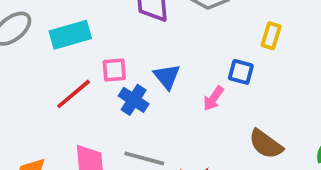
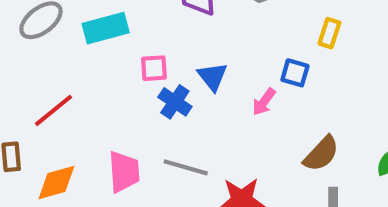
red line: (74, 94) -> (53, 110), moved
brown semicircle: (266, 144) -> (321, 154), turned -84

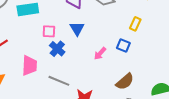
blue square: (295, 73) -> (123, 45), moved
blue triangle: (212, 77) -> (77, 29), moved
pink trapezoid: (124, 172) -> (29, 66), moved

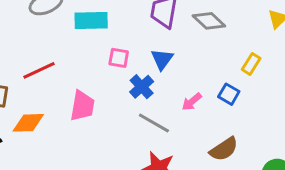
blue cross: (57, 49) -> (142, 87), moved
gray line: (59, 81) -> (154, 123), moved

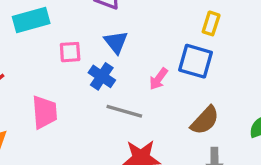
blue square: (229, 94) -> (196, 61), size x1.5

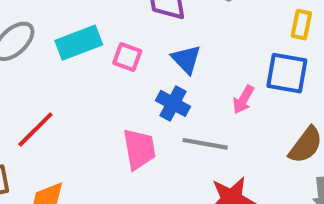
pink square: (70, 52) -> (127, 57), moved, turned 30
pink trapezoid: (45, 112) -> (139, 149), moved

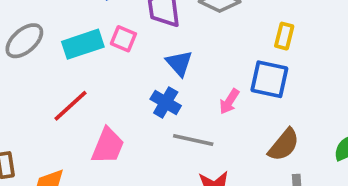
pink square: (127, 57) -> (123, 39), moved
red line: (35, 130) -> (71, 106), moved
pink trapezoid: (139, 149) -> (108, 146), moved, turned 30

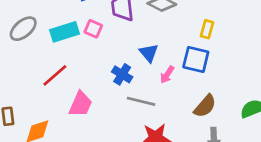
blue triangle: (179, 63) -> (149, 53), moved

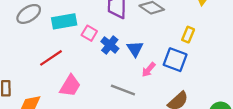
pink square: (93, 29) -> (89, 33), moved
blue cross: (122, 74) -> (110, 45), moved

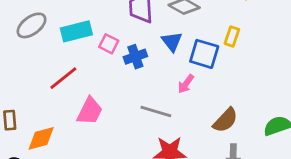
blue cross: (110, 45) -> (135, 57), turned 36
blue triangle: (135, 49) -> (172, 42), moved
blue square: (175, 60) -> (204, 54), moved

